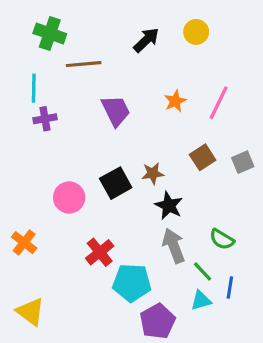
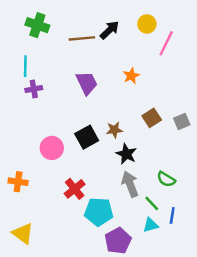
brown line: (84, 64) -> (82, 38), moved
pink line: (219, 103) -> (166, 43), moved
orange cross: (24, 243) -> (18, 182), turned -30

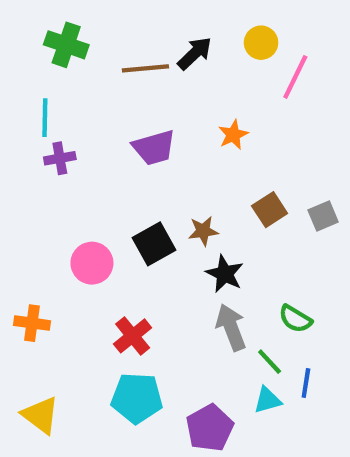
purple trapezoid: (87, 83) -> (154, 148), turned 100
cyan pentagon: (99, 212) -> (137, 398), moved

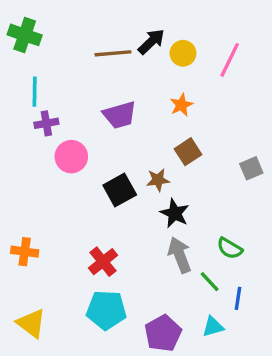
yellow circle: (261, 43) -> (183, 53), moved
green cross: (66, 45) -> (25, 35), moved
brown square: (270, 210) -> (188, 152), moved
pink circle: (92, 263) -> (71, 157), moved
cyan triangle: (267, 400) -> (213, 327), moved

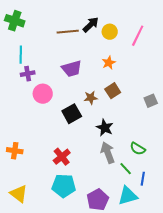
brown star: (158, 180) -> (91, 98), moved
cyan triangle: (213, 327) -> (128, 196), size x1.5

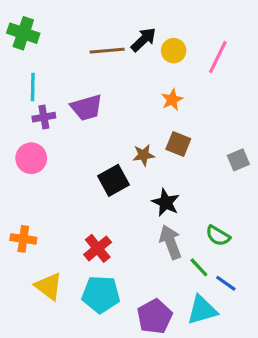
purple trapezoid: (72, 69) -> (87, 108), moved
brown square: (113, 91) -> (178, 144), turned -35
pink circle: (43, 94) -> (31, 158), moved
blue line: (143, 179) -> (226, 283), turned -64
yellow triangle: (19, 194) -> (49, 286), moved

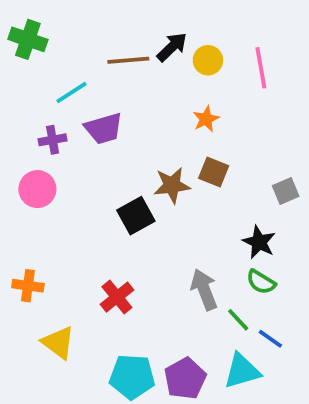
pink line: (218, 57) -> (261, 68), turned -36
cyan line: (33, 87) -> (71, 92), moved, turned 56
brown star: (144, 155) -> (172, 185), size x1.4
black star: (166, 203) -> (259, 242), moved
cyan pentagon: (101, 294) -> (132, 377), moved

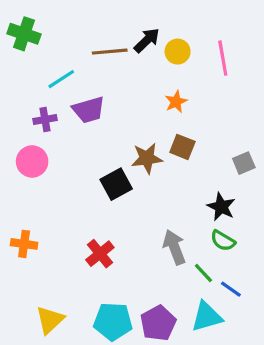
yellow triangle: (58, 343) -> (50, 320), moved, turned 40

